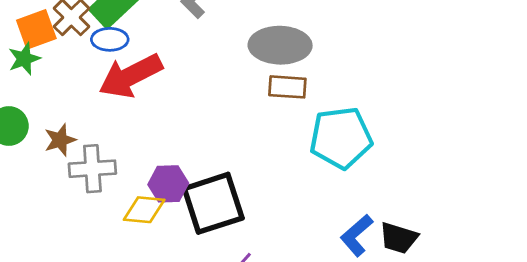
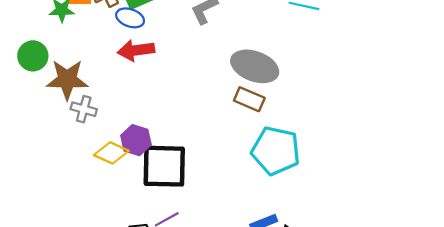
red arrow: (131, 76) -> (136, 50), size x0.7
brown star: (60, 140) -> (67, 79), size x1.6
gray cross: (92, 169) -> (84, 109), size x0.7

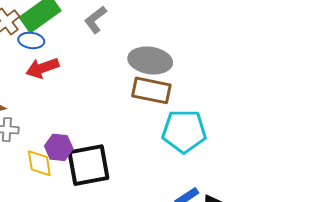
brown rectangle: (249, 99) -> (151, 90), size x1.4
yellow diamond: (111, 153) -> (39, 163), turned 68

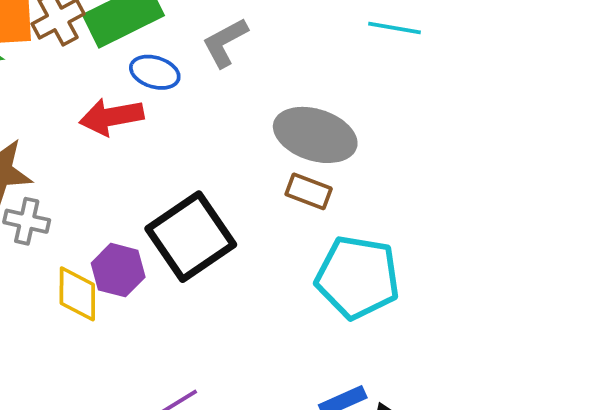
blue ellipse: (31, 40) -> (155, 72), moved
brown rectangle: (151, 90) -> (309, 191), size x0.6
black square: (88, 165) -> (191, 237), moved, turned -33

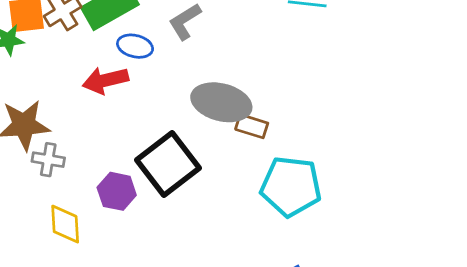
gray ellipse: (315, 135) -> (221, 102), moved
yellow diamond: (77, 294) -> (65, 224), moved

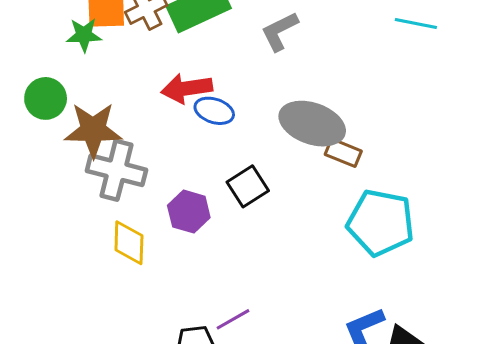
blue ellipse: (135, 46) -> (214, 111), moved
gray cross: (48, 160) -> (116, 170), size x1.6
black square: (168, 164) -> (248, 186), size x0.6

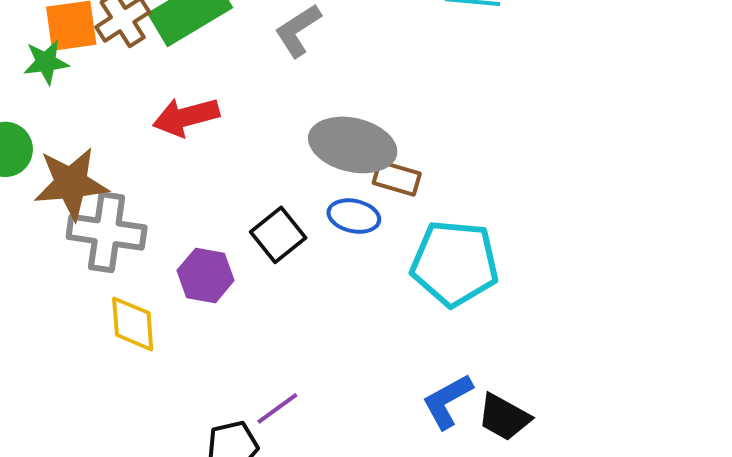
blue ellipse: (214, 111) -> (354, 216), moved

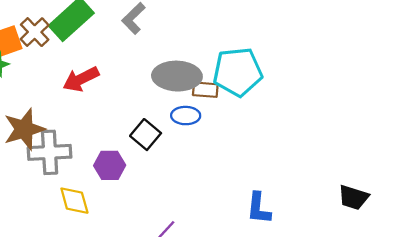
cyan pentagon: (455, 263) -> (238, 72), moved
blue L-shape: (447, 401) -> (259, 208), turned -44
black trapezoid: (504, 417) -> (353, 197), moved

